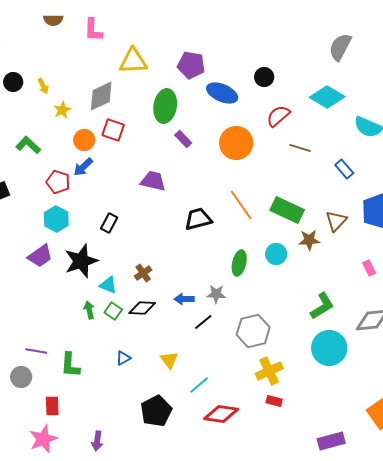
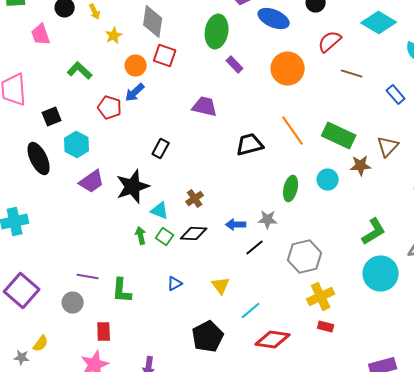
gray diamond: (101, 96) -> (153, 22), turned -56
cyan hexagon: (56, 219) -> (77, 144), moved

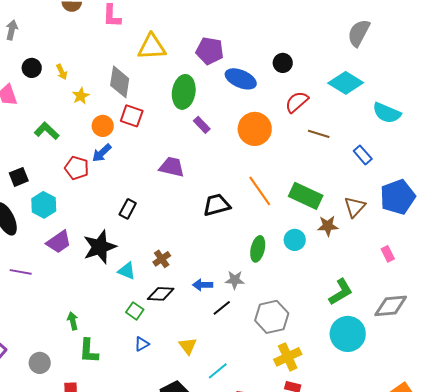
green arrow: (141, 236) -> (73, 321), moved
green square: (165, 236) -> (135, 311), moved
purple line: (88, 276) -> (21, 272), moved

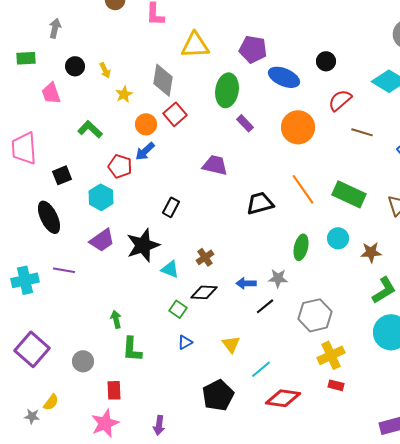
red square: (132, 116) -> (175, 114), turned 30
cyan hexagon: (44, 205) -> (101, 197), moved
brown star: (328, 226) -> (371, 252), moved

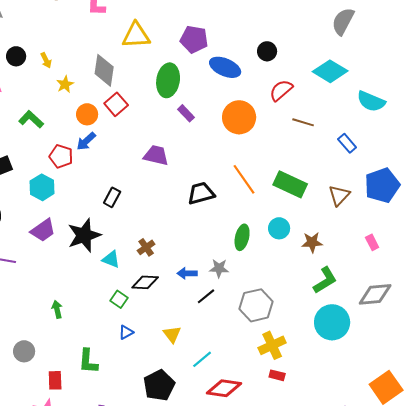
green L-shape: (132, 349) -> (88, 361), moved

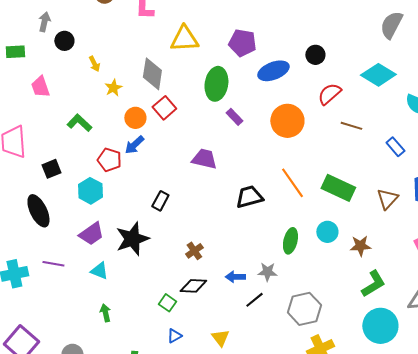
black circle: (16, 56) -> (64, 41), moved
blue ellipse: (225, 67) -> (273, 71), turned -44
cyan triangle: (111, 259) -> (99, 271), moved

